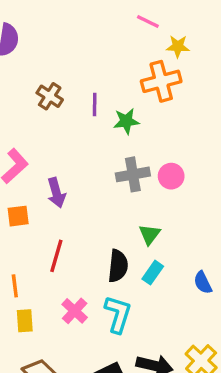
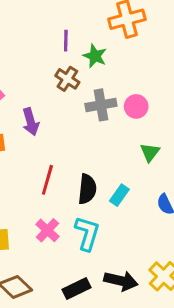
brown cross: (50, 96) -> (67, 79), moved
green star: (126, 121) -> (95, 56), turned 30
green triangle: (150, 234) -> (150, 152), moved
red line: (56, 256) -> (47, 180), moved

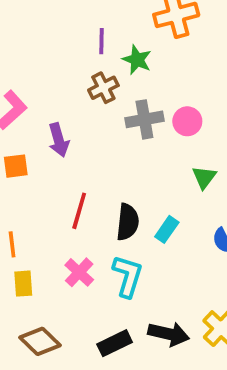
brown cross: (67, 79) -> (103, 88), turned 30

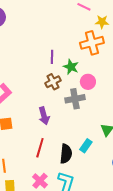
pink circle: (187, 121) -> (88, 82), moved
purple arrow: (59, 140) -> (44, 116), moved
cyan rectangle: (167, 229) -> (86, 146), moved

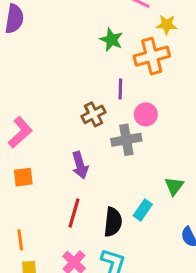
purple line: (52, 57) -> (120, 89), moved
green star: (71, 67) -> (111, 40), moved

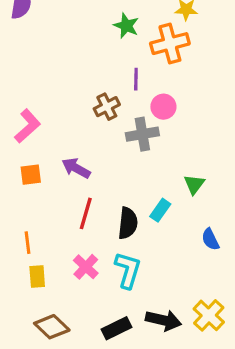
purple arrow: (80, 165) -> (76, 168), moved, turned 135

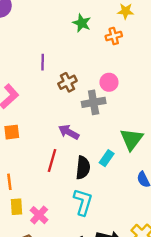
orange cross: (170, 44) -> (114, 36), size x0.6
purple line: (136, 79) -> (43, 62), moved
purple arrow: (76, 168) -> (69, 132), moved
green triangle: (194, 184) -> (132, 139), size x1.5
pink cross: (86, 267) -> (39, 215), moved

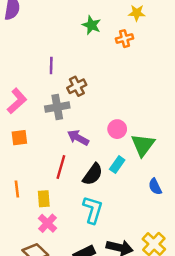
pink circle: (109, 82) -> (117, 129), moved
gray cross: (94, 102) -> (57, 107), moved
black semicircle: (83, 168) -> (93, 174), turned 30
yellow rectangle: (17, 207) -> (44, 199), moved

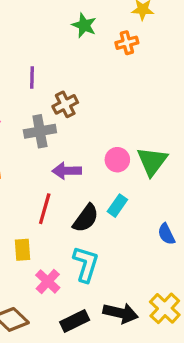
purple arrow: (78, 138) -> (67, 171), turned -30
green triangle: (143, 145) -> (152, 161), moved
pink cross: (47, 223) -> (48, 281), moved

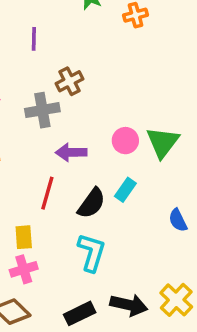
purple line: (32, 77) -> (34, 39), moved
pink cross: (48, 281) -> (24, 269), moved, turned 30

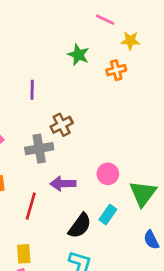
green triangle: (163, 142) -> (143, 193), moved
red line: (47, 193) -> (31, 206), moved

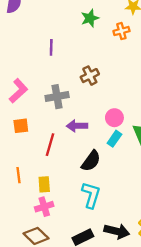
green star: (78, 55) -> (90, 18), turned 30
brown cross: (62, 125) -> (90, 76), moved
cyan rectangle: (108, 215) -> (114, 139), moved

